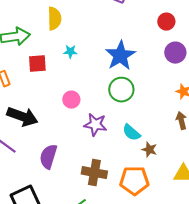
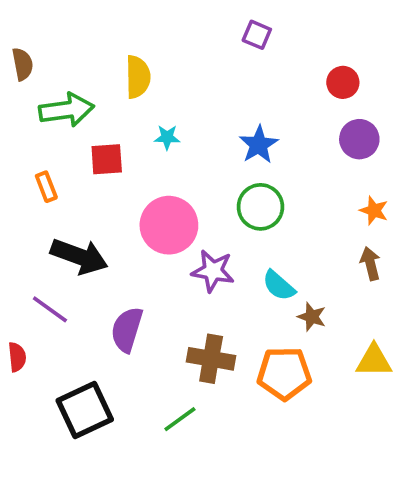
blue star: (120, 56) -> (259, 145), size x0.7
pink circle: (71, 100) -> (169, 225), size x1.8

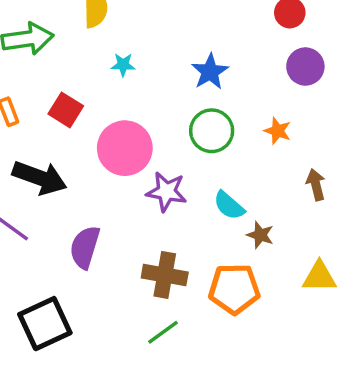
red square: (107, 159) -> (66, 110), moved, turned 36
orange star: (374, 211) -> (278, 131), moved
green line: (180, 419) -> (163, 332), moved

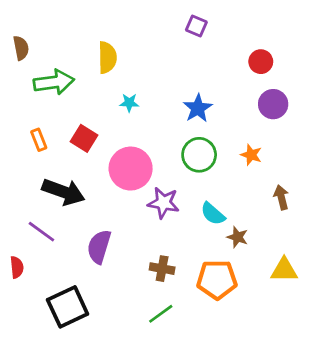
brown cross: (165, 275) -> (162, 269), size x0.7

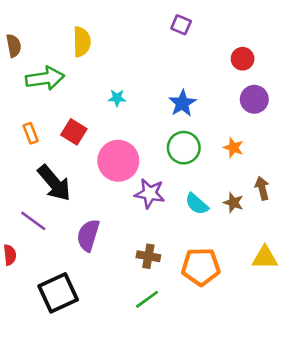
yellow semicircle: (107, 58) -> (82, 42), moved
black arrow: (63, 192) -> (54, 183), turned 30
brown star: (237, 237) -> (233, 203), moved

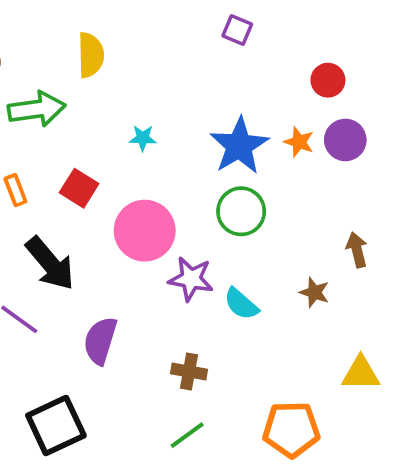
blue star: (182, 103) -> (239, 146), size x1.4
orange star: (233, 148) -> (299, 142), moved
brown arrow: (262, 188) -> (357, 250), moved
cyan semicircle: (197, 204) -> (241, 304), moved
orange pentagon: (201, 267) -> (291, 429), moved

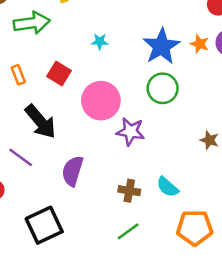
cyan semicircle: (241, 304) -> (168, 187), moved

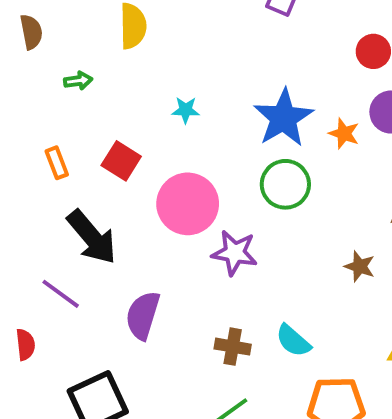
green arrow: (32, 23) -> (78, 81), size x0.5
orange star: (200, 44) -> (344, 133), moved

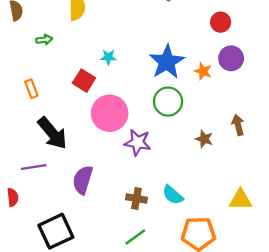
red square: (121, 161) -> (84, 81), moved
brown star: (360, 266) -> (204, 139), moved
purple line: (61, 294) -> (34, 167), turned -45

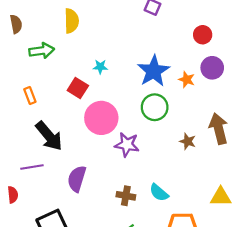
green arrow: (44, 40) -> (42, 51), size x1.6
brown arrow: (238, 125) -> (219, 129), size x1.6

